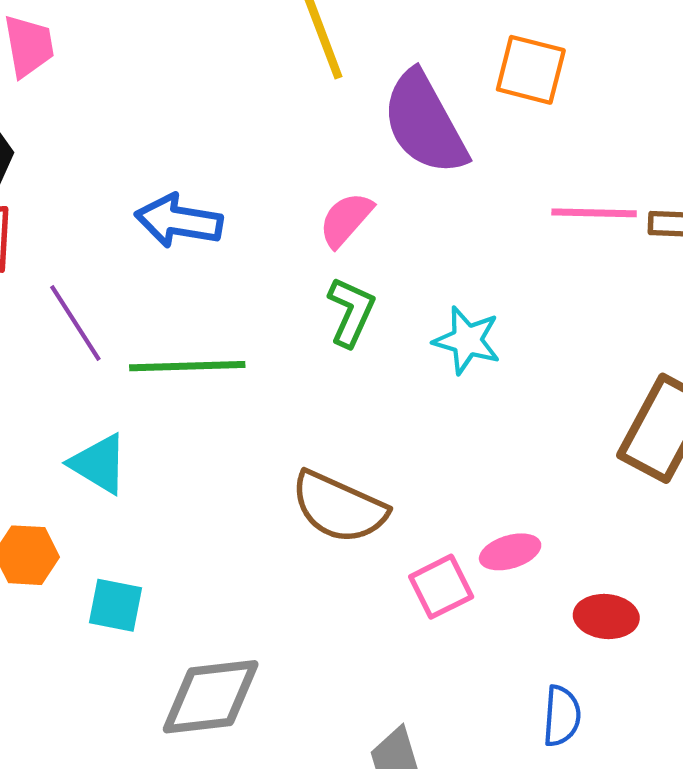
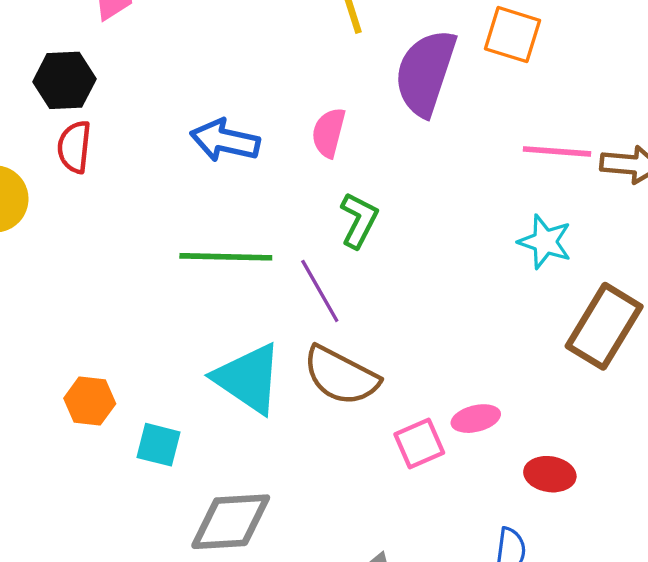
purple semicircle: (425, 123) -> (425, 73), turned 44
pink semicircle: (346, 220) -> (329, 133), moved, turned -30
purple line: (75, 323) -> (320, 291), moved
cyan star: (467, 340) -> (545, 242), moved
cyan triangle: (99, 464) -> (248, 378), moved, size x1.5

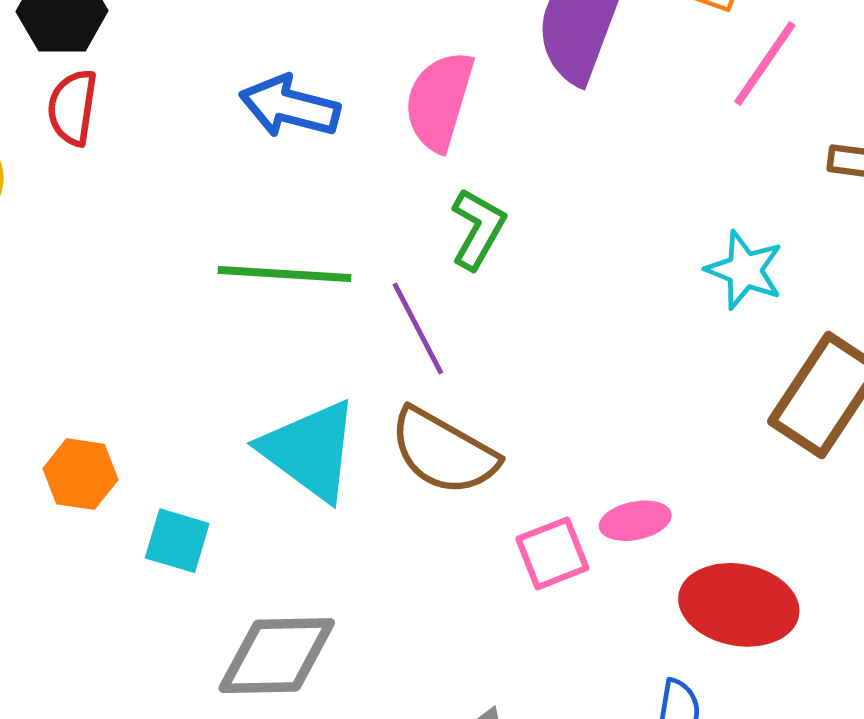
pink semicircle: (329, 133) -> (439, 101), size x1.4
pink line: (557, 151) -> (765, 64), moved, turned -62
red ellipse: (550, 474) -> (739, 605), size x1.6

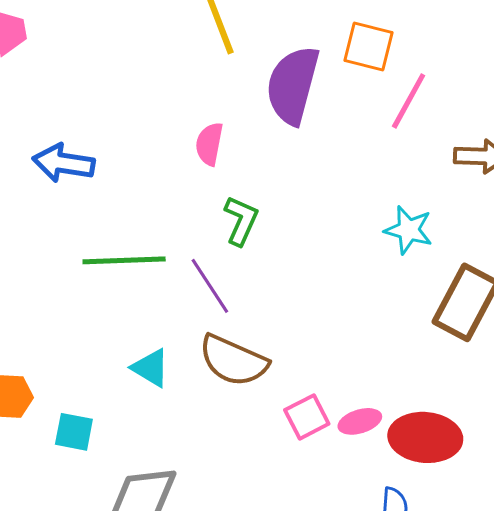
pink semicircle: (439, 101) -> (209, 144), size x0.7
blue arrow: (290, 107) -> (64, 163), moved
cyan triangle: (310, 450) -> (151, 368), size x0.6
pink ellipse: (635, 521) -> (360, 421), moved

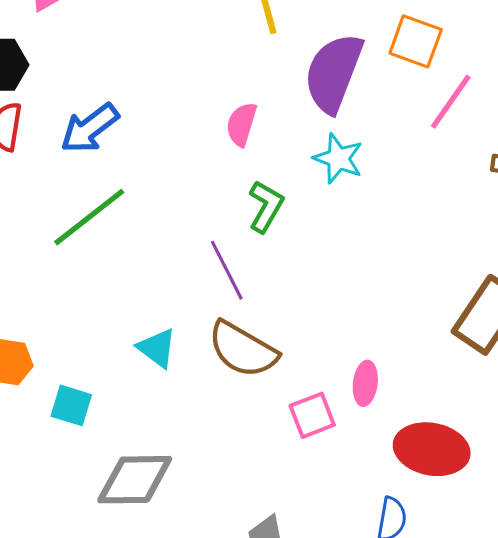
blue arrow: (64, 163) -> (90, 128), turned -52
cyan star: (409, 230) -> (338, 159), moved
green line: (124, 260) -> (89, 217), moved, turned -42
pink ellipse: (360, 421) -> (365, 383), moved, turned -72

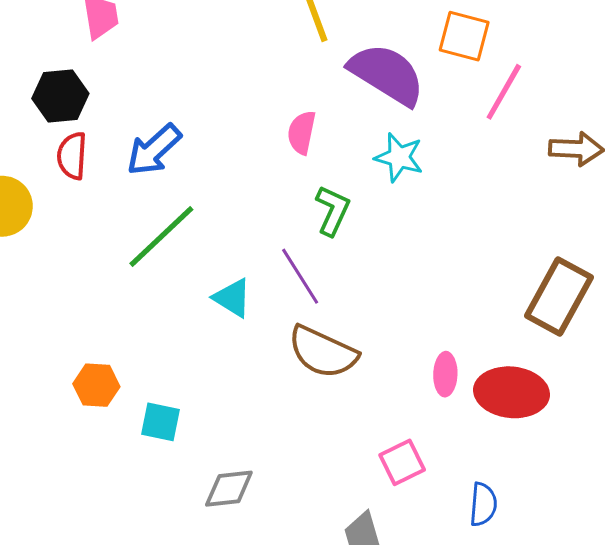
purple semicircle: (333, 73) -> (387, 74), turned 106
cyan triangle: (157, 348) -> (232, 298), moved
pink square: (312, 415) -> (402, 462), moved
red ellipse: (432, 449) -> (512, 392), moved
gray diamond: (135, 480) -> (229, 489), size x0.7

